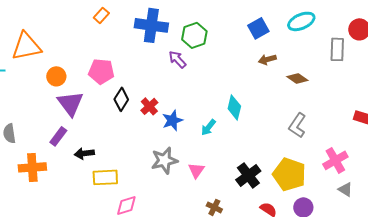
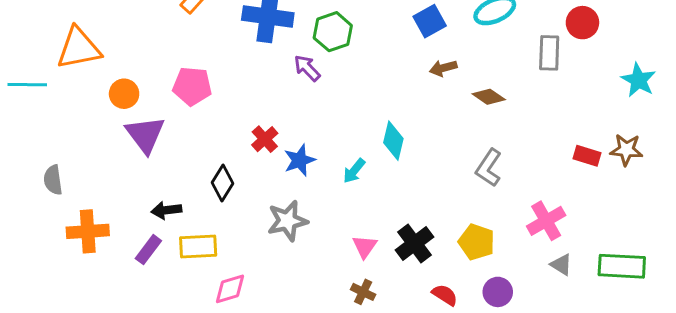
black diamond: (121, 99) -> (222, 183), moved
purple rectangle: (58, 136) -> (148, 250), moved
pink triangle: (196, 170) -> (365, 247), moved
yellow pentagon: (289, 174) -> (477, 242), size x0.7

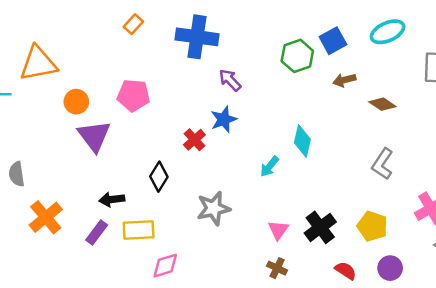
green hexagon: (333, 32) -> (297, 56), moved
blue star: (300, 160) -> (224, 119), moved
orange cross: (88, 231) -> (46, 217), turned -36

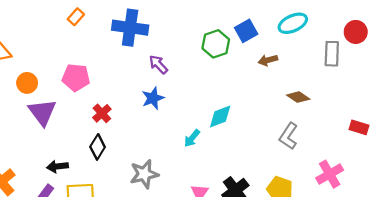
brown arrow: (344, 80) -> (268, 60), moved
brown diamond: (382, 104) -> (298, 97), moved
red cross: (194, 140) -> (102, 113), moved
cyan diamond: (302, 141) -> (220, 117), turned 56

